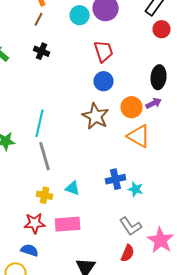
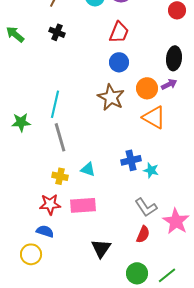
red trapezoid: (104, 51) -> (119, 32), turned 40

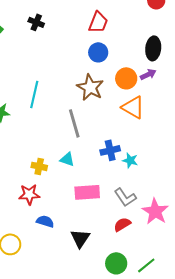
gray line: (60, 137) -> (74, 123), moved
pink rectangle: (83, 205) -> (87, 192), moved
blue semicircle: (45, 231) -> (45, 221), moved
red semicircle: (143, 234) -> (122, 224), turned -144

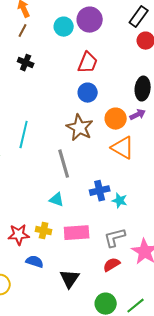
yellow cross: (39, 166) -> (44, 231), moved
gray L-shape: (125, 197) -> (115, 238), turned 110

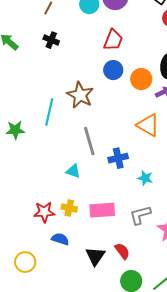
orange circle: (116, 119) -> (141, 79), moved
brown star: (80, 128) -> (80, 95), moved
blue cross: (100, 191) -> (118, 158), moved
cyan triangle: (57, 200) -> (73, 171), moved
red semicircle: (112, 265) -> (122, 251), moved, turned 84

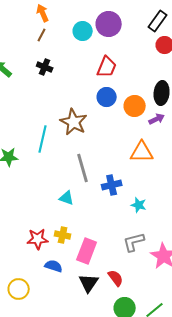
orange triangle: (148, 125) -> (142, 152), turned -30
pink rectangle: (102, 210) -> (87, 251), moved, turned -65

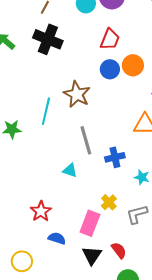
black cross: (45, 67) -> (48, 39), size x1.8
orange circle: (135, 106) -> (133, 65), moved
yellow cross: (63, 235) -> (109, 202), moved, turned 35
red star: (38, 239) -> (41, 211), turned -30

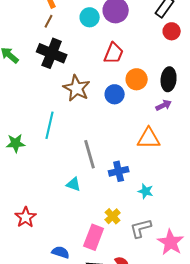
blue circle: (110, 69) -> (115, 94), moved
brown star: (77, 94) -> (77, 88), moved
red star: (41, 211) -> (26, 217), moved

